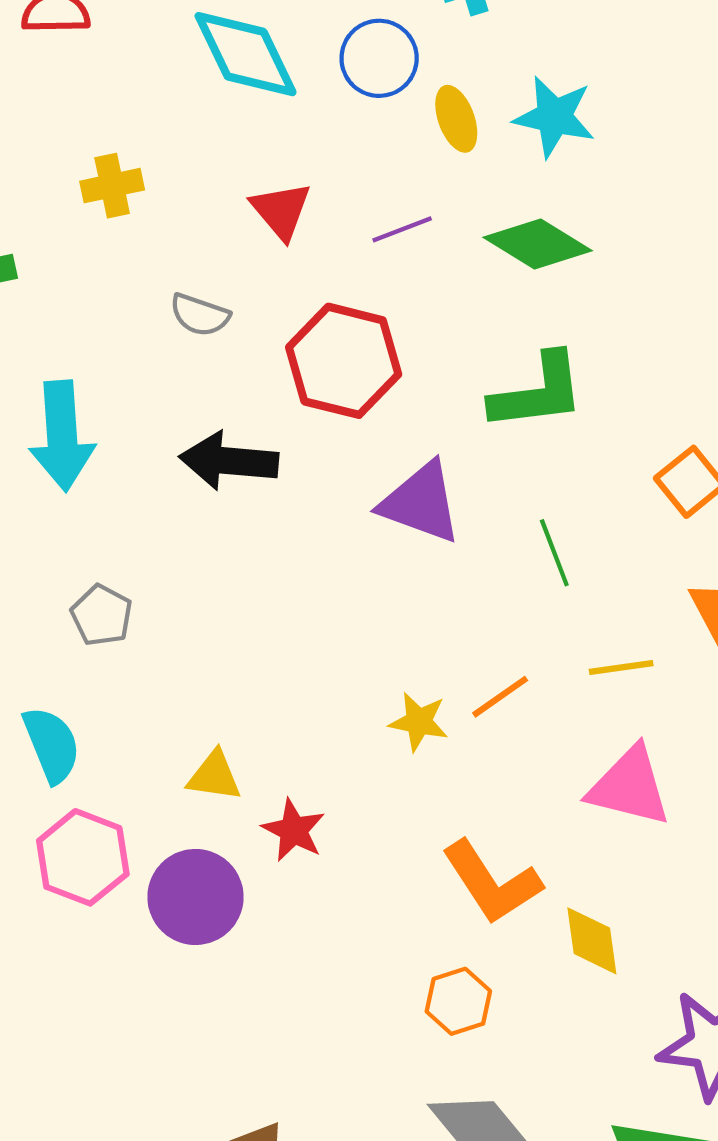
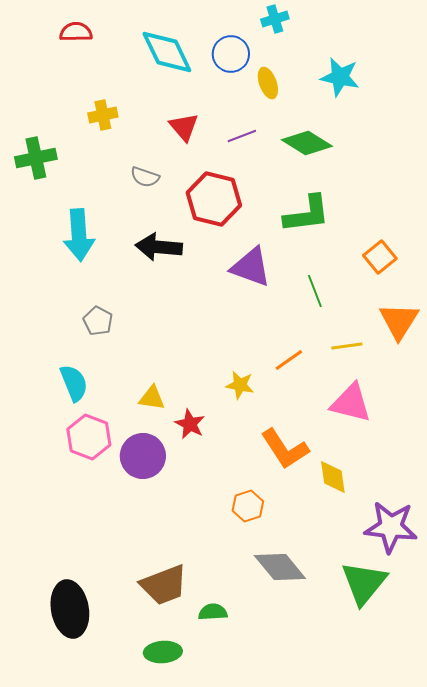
cyan star: (554, 117) -> (340, 77), moved
yellow star: (419, 722) -> (240, 385), moved
orange hexagon: (458, 1001) -> (248, 506), moved

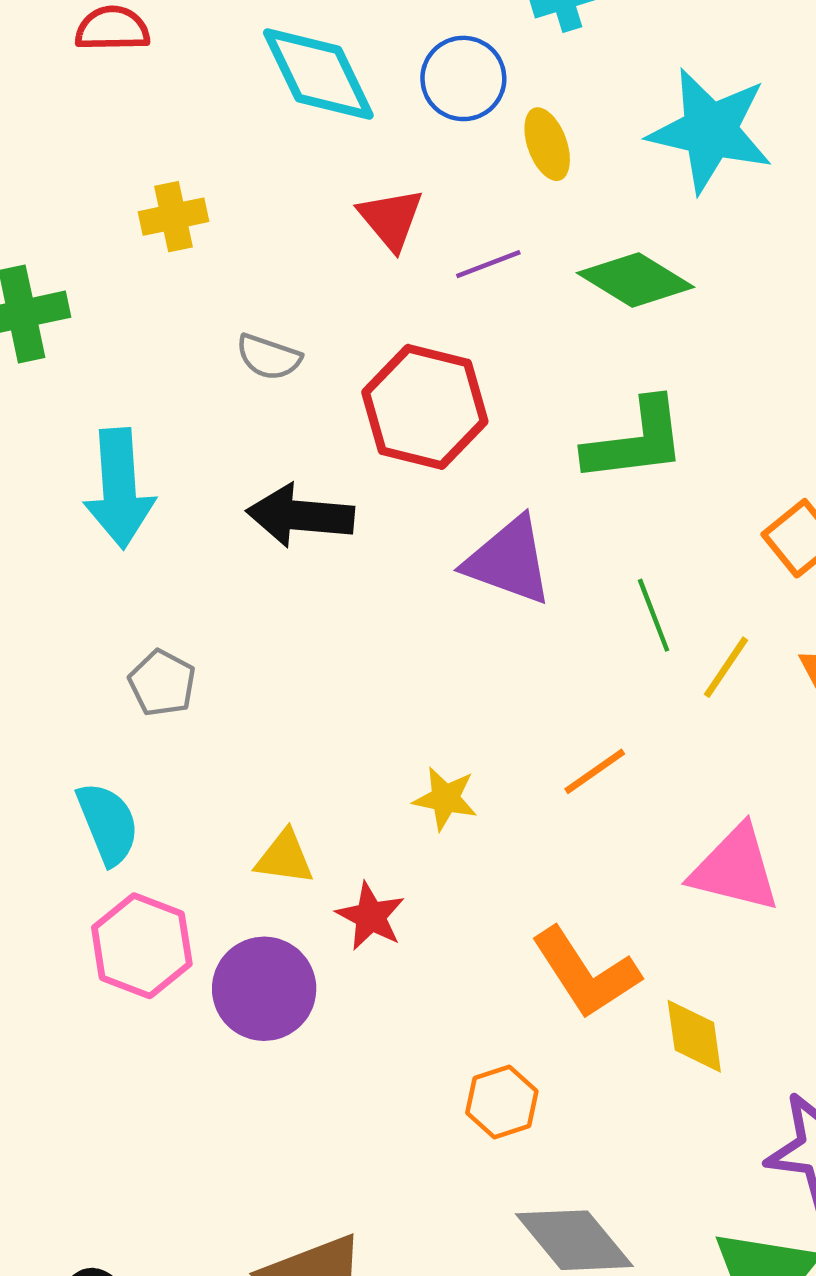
cyan star: (340, 77) -> (710, 131), size x1.4
red triangle: (184, 127) -> (391, 219), moved
yellow line: (347, 346) -> (726, 667), moved, turned -48
yellow star: (240, 385) -> (445, 799), moved

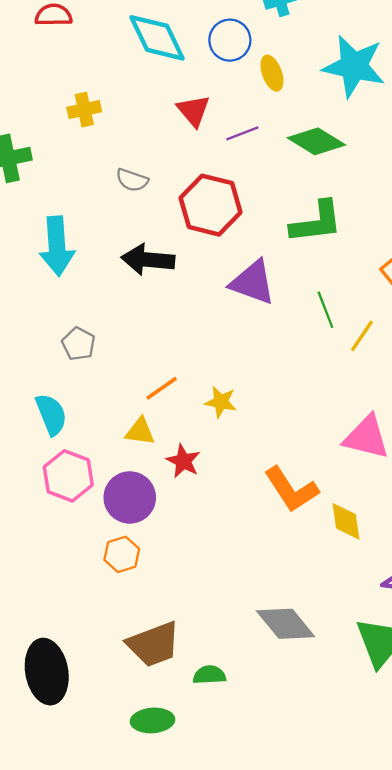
orange line: (595, 771) -> (162, 388), moved
orange hexagon: (502, 1102) -> (122, 554), moved

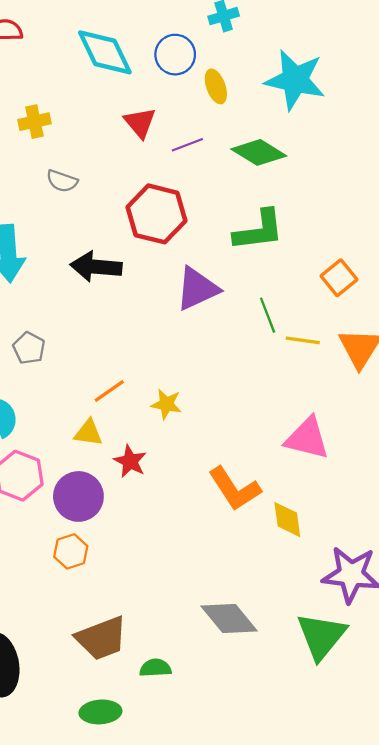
gray semicircle: (132, 180) -> (62, 181), moved
purple triangle: (253, 282) -> (197, 289), turned -45
yellow line: (362, 336) -> (303, 340), turned 64

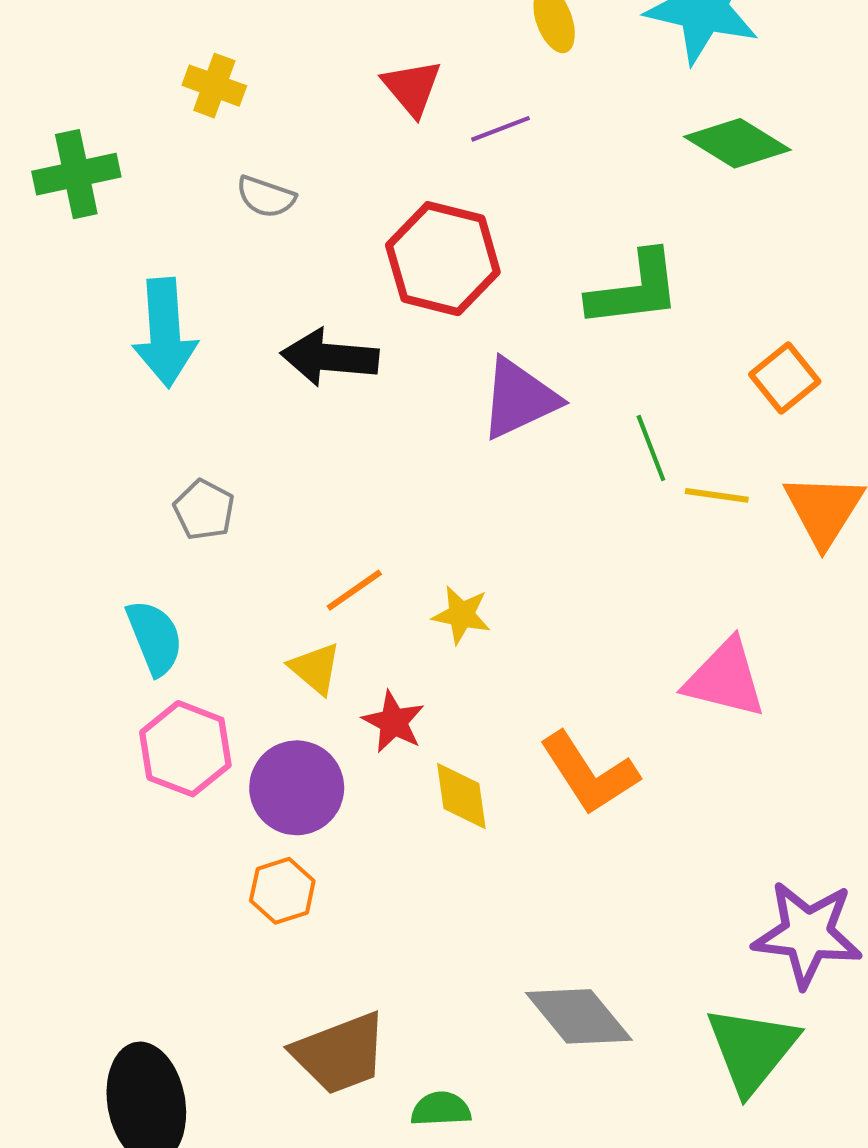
yellow cross: (34, 122) -> (214, 86), turned 32
green diamond: (259, 152) -> (737, 143), moved
yellow triangle: (88, 433) -> (315, 668), turned 32
yellow diamond: (287, 520) -> (461, 796), moved

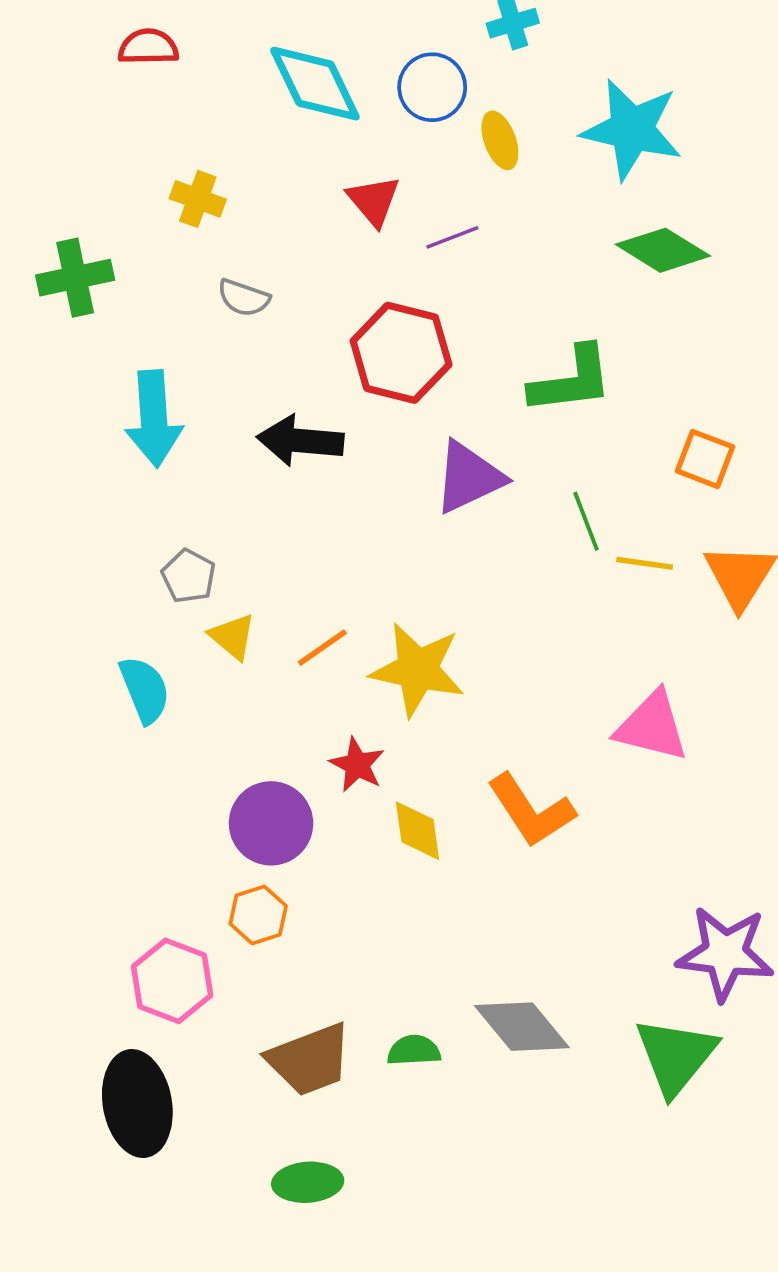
orange square: (785, 378) -> (705, 459), turned -30
yellow star: (461, 615) -> (418, 670), size x1.8
yellow triangle: (315, 668) -> (233, 637), moved
pink hexagon: (185, 749) -> (172, 981), moved
green semicircle: (441, 1109) -> (414, 1050), moved

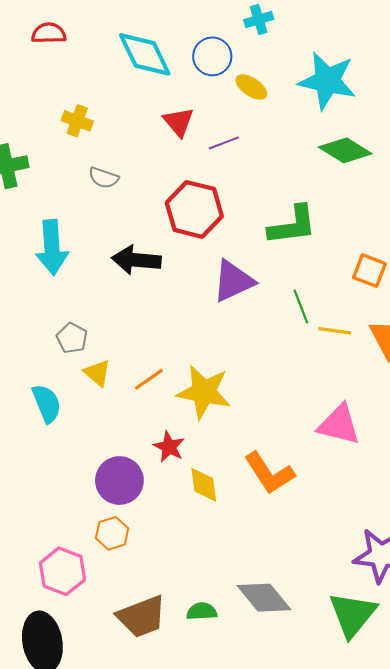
yellow ellipse: (500, 140) -> (251, 87), turned -36

